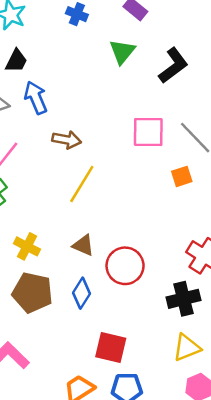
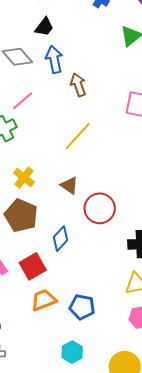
brown arrow: (67, 140) -> (78, 85), moved, turned -130
blue diamond: (81, 293) -> (61, 239), moved
red square: (111, 348) -> (33, 266), moved, turned 36

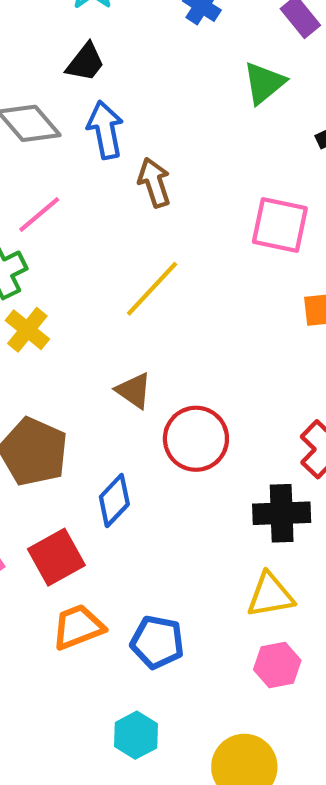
yellow cross: (24, 178) -> (27, 330), moved

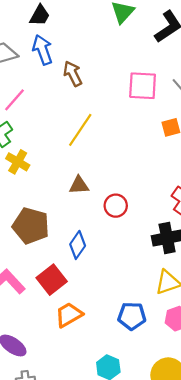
black trapezoid: (85, 62) -> (40, 16), moved
brown triangle: (134, 390) -> (79, 185), turned -30
red circle: (196, 439) -> (116, 206), size x0.7
blue pentagon: (157, 642) -> (132, 316), moved

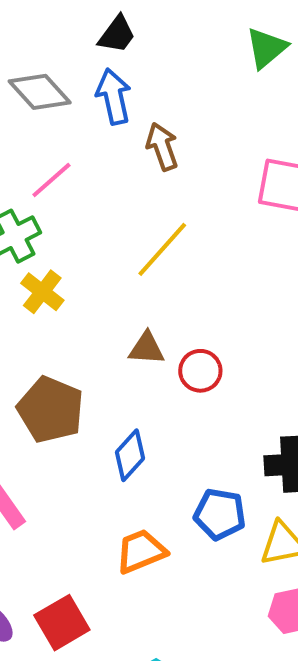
red circle: (116, 206) -> (200, 371), moved
red square: (52, 280) -> (62, 623), moved
orange trapezoid: (69, 315) -> (141, 551), moved
blue pentagon: (132, 316) -> (220, 514), moved

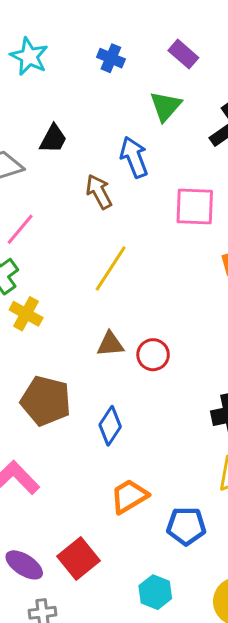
black trapezoid: (117, 34) -> (53, 139), moved
blue arrow: (114, 97) -> (134, 157), moved
blue pentagon: (220, 514) -> (186, 526), moved

